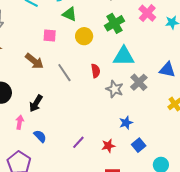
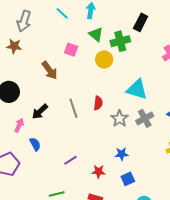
green cross: (114, 23) -> (120, 41), moved
red semicircle: (96, 71) -> (98, 103), moved
gray line: (64, 73) -> (73, 108), moved

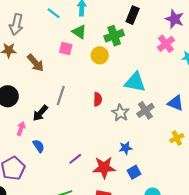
green triangle: (96, 34) -> (79, 32), moved
brown arrow: (50, 70) -> (35, 63), moved
gray line: (73, 108) -> (61, 95), moved, turned 42
red star: (98, 172) -> (104, 167), size x1.6

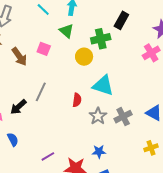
pink square: (66, 49) -> (44, 49), moved
cyan triangle: (135, 82) -> (103, 86), moved

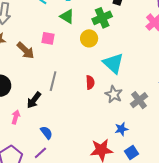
cyan triangle: (103, 86) -> (113, 63), turned 35
gray cross: (123, 117) -> (139, 100), moved
blue semicircle: (13, 139) -> (46, 133), moved
purple line: (48, 156) -> (40, 153), moved

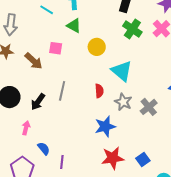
green cross: (102, 18) -> (132, 29), moved, turned -30
black arrow: (34, 100) -> (38, 102), moved
blue star: (121, 129) -> (105, 126), moved, size x1.5
blue semicircle: (46, 133) -> (44, 148), moved
purple line: (40, 153) -> (62, 162), moved, turned -40

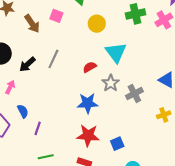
green cross: (132, 29) -> (135, 14), turned 30
red semicircle: (99, 91) -> (90, 67), turned -128

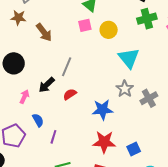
pink square: (56, 16) -> (85, 25), moved, turned -32
black arrow: (27, 64) -> (47, 85), moved
red semicircle: (90, 67) -> (70, 94), moved

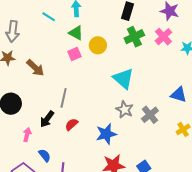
yellow circle: (109, 30) -> (98, 45), moved

